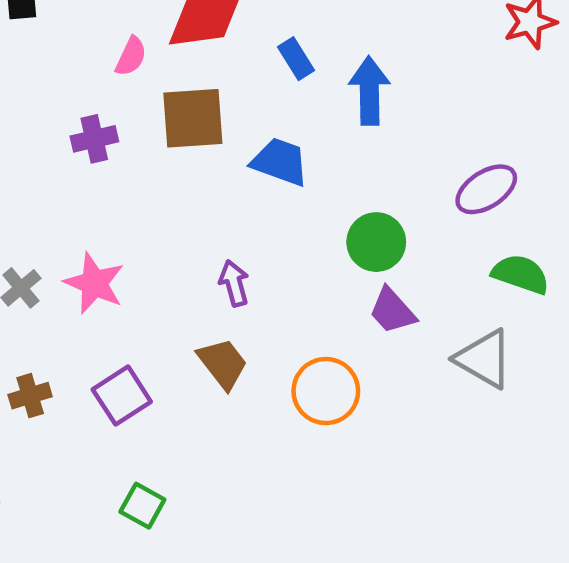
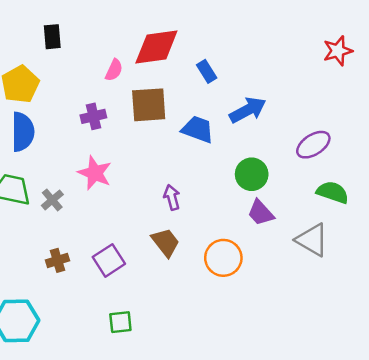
blue arrow: (369, 91) -> (248, 110), moved, turned 63
pink star: (94, 283) -> (95, 173), moved
green square: (142, 506) -> (120, 322), turned -35

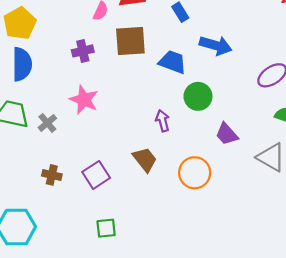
blue arrow: (248, 110) -> (216, 45), turned 44
green circle: (252, 174) -> (198, 96), moved
purple arrow: (172, 197) -> (163, 121), moved
brown cross: (57, 260) -> (52, 175), turned 30

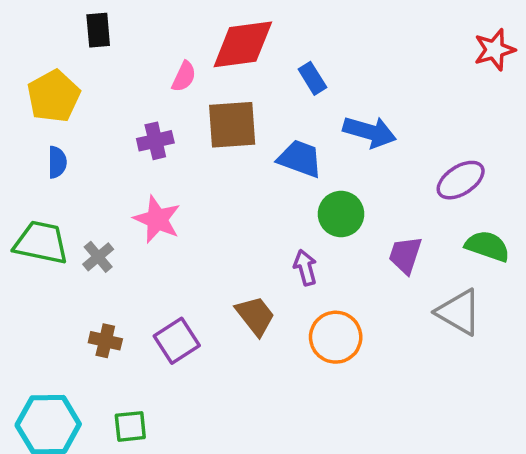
blue semicircle: (22, 64) -> (57, 162), size x0.6
purple arrow: (163, 121) -> (305, 268), moved
purple trapezoid: (227, 134) -> (405, 255), moved, turned 60
green square: (106, 228) -> (130, 426), moved

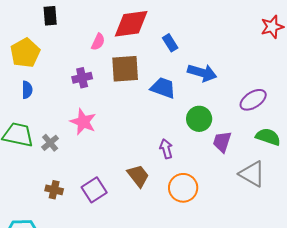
green circle: (341, 214) -> (199, 119), moved

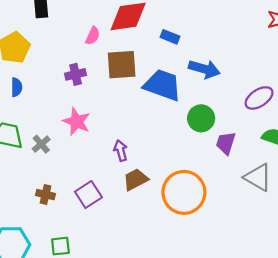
blue rectangle: (170, 43) -> (170, 37), turned -36
blue trapezoid: (163, 88) -> (162, 85), size x1.4
purple arrow: (166, 149) -> (121, 151), moved
brown trapezoid: (138, 176) -> (136, 180), turned -80
orange circle: (183, 188) -> (184, 192), size x1.4

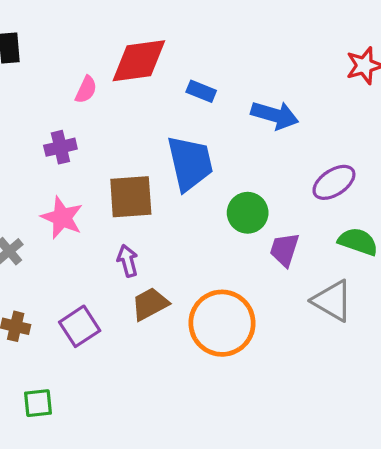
brown square: (122, 65) -> (131, 197), moved
blue arrow: (204, 69) -> (275, 115), moved
blue trapezoid: (162, 85) -> (190, 163), turned 57

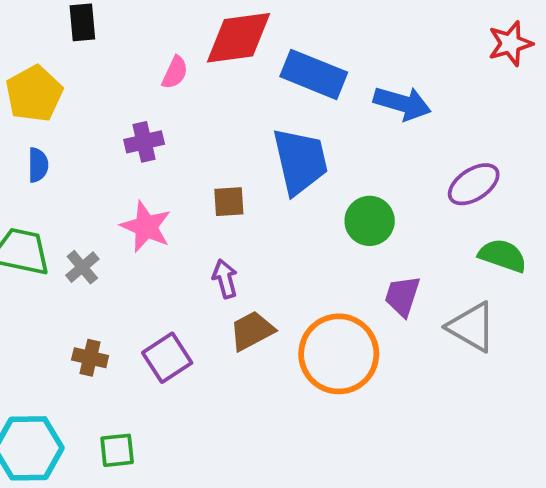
blue rectangle: (201, 91) -> (314, 74), size x1.8
brown square: (131, 197) -> (229, 202), size x0.6
purple trapezoid: (284, 250) -> (402, 296), moved

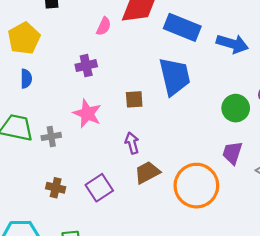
green circle: (370, 221) -> (236, 108), moved
gray cross: (82, 267) -> (51, 136), turned 30

